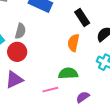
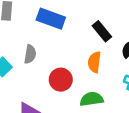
red circle: (17, 52) -> (61, 80), moved

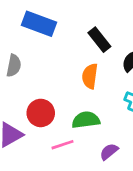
red circle: (61, 80) -> (41, 113), moved

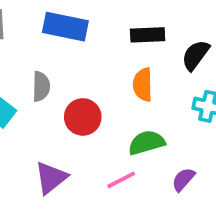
black rectangle: (99, 40) -> (148, 35), turned -45
red circle: (41, 113) -> (83, 117), moved

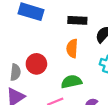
gray semicircle: (41, 87) -> (15, 72), moved

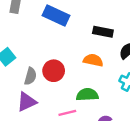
orange semicircle: (72, 48) -> (93, 60), turned 90

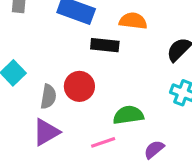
black rectangle: (103, 32) -> (105, 45), moved
orange semicircle: (93, 60) -> (133, 21), moved

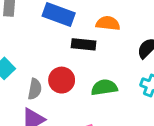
green semicircle: (128, 115) -> (104, 87), moved

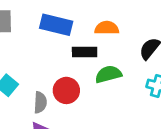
green semicircle: (104, 87) -> (108, 74), moved

